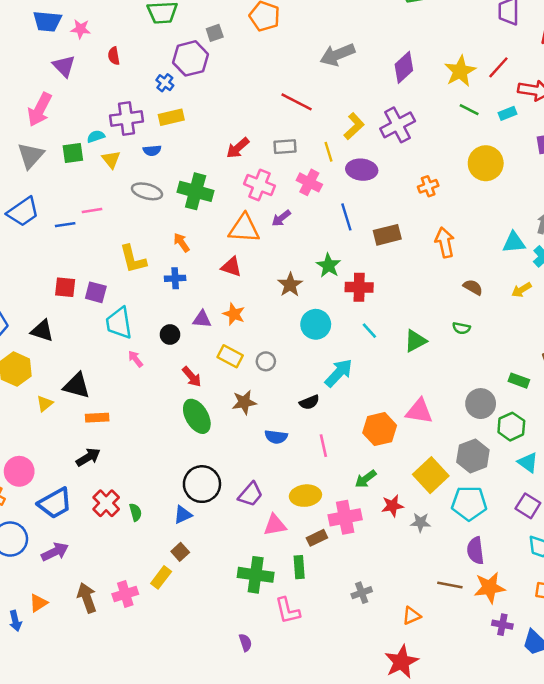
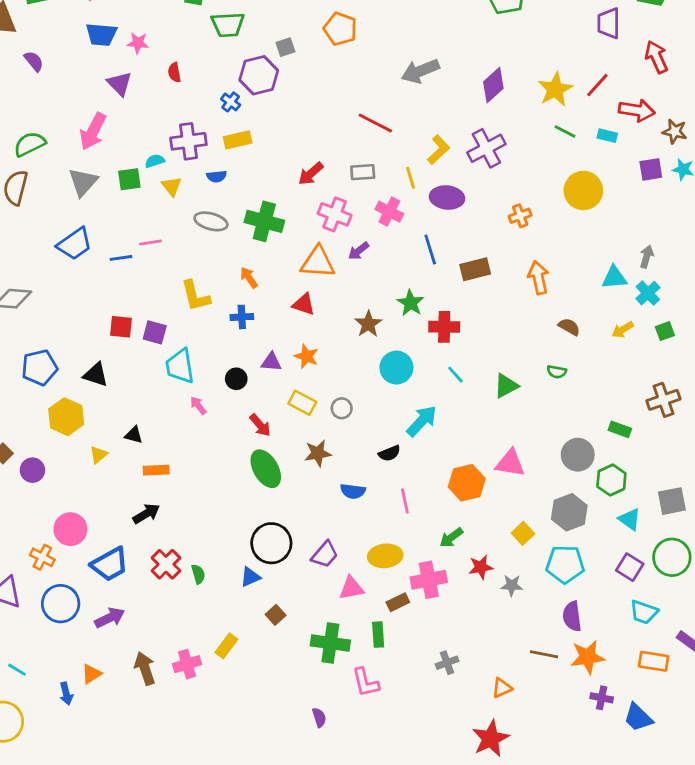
cyan rectangle: (507, 113) -> (607, 136), turned 36
black triangle: (77, 386) -> (134, 435), size x0.6
yellow square: (431, 475) -> (523, 533), size x0.6
brown square: (180, 552) -> (276, 615), moved

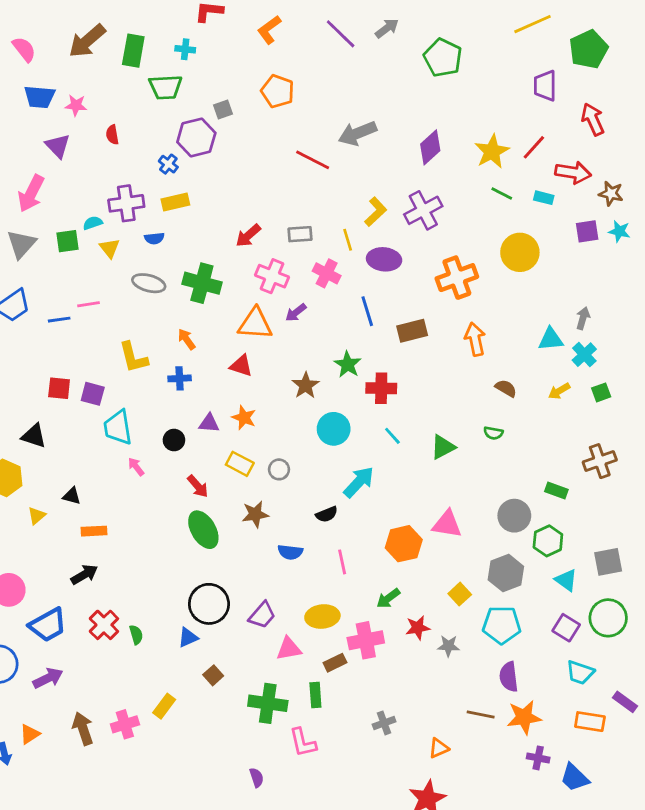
red line: (375, 123) -> (313, 160), moved
orange cross: (520, 216) -> (457, 278), size x1.8

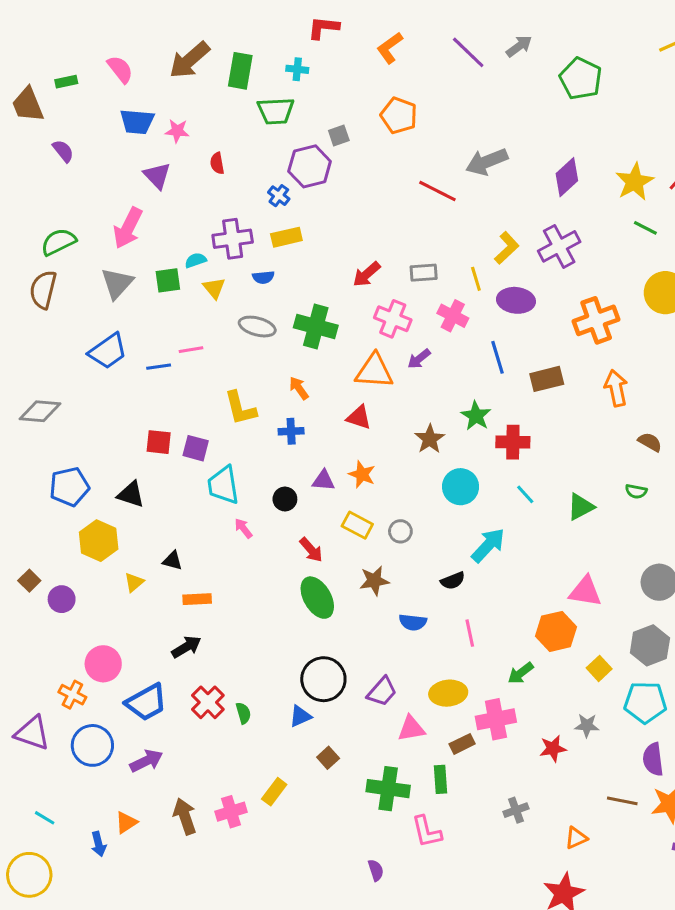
orange hexagon: (404, 544) -> (556, 631), moved
red star: (418, 628) -> (553, 749), moved

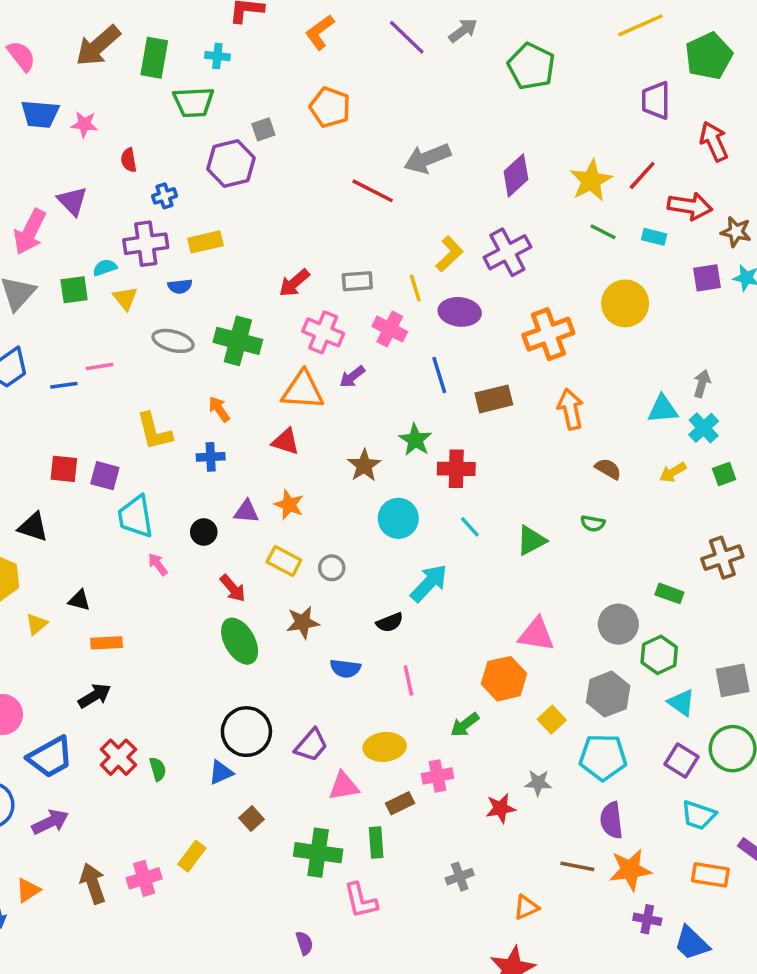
purple triangle: (157, 176) -> (72, 201), moved
blue cross: (279, 196) -> (165, 196), moved, turned 35
pink cross: (496, 719) -> (437, 776), size x0.7

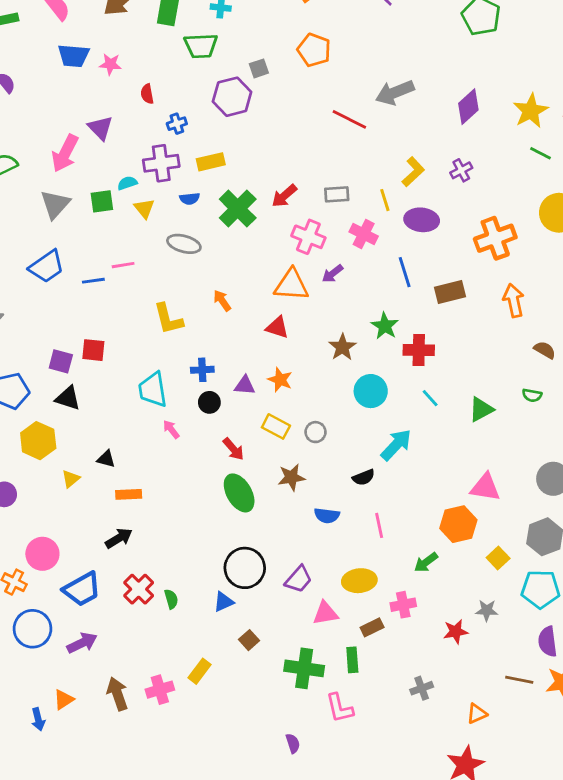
purple cross: (507, 252) -> (461, 170), size x0.6
green cross: (238, 341) -> (238, 209), moved, turned 30
blue cross: (211, 457) -> (202, 370), moved
purple square: (105, 476) -> (61, 361), moved

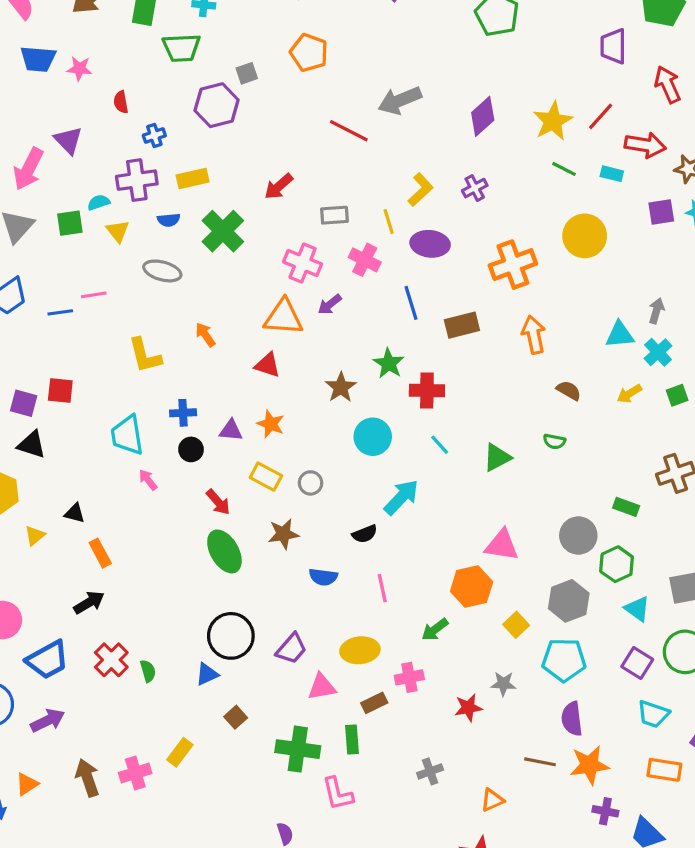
red arrow: (284, 196) -> (279, 186), moved
orange rectangle: (129, 494) -> (100, 553), turned 65

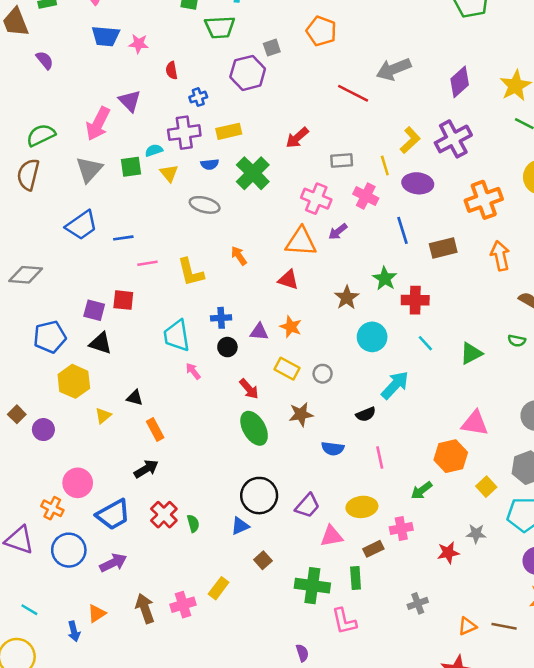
purple cross: (475, 188) -> (453, 139), size x1.8
pink line: (94, 295) -> (147, 263), moved
brown line: (540, 762) -> (504, 626), moved

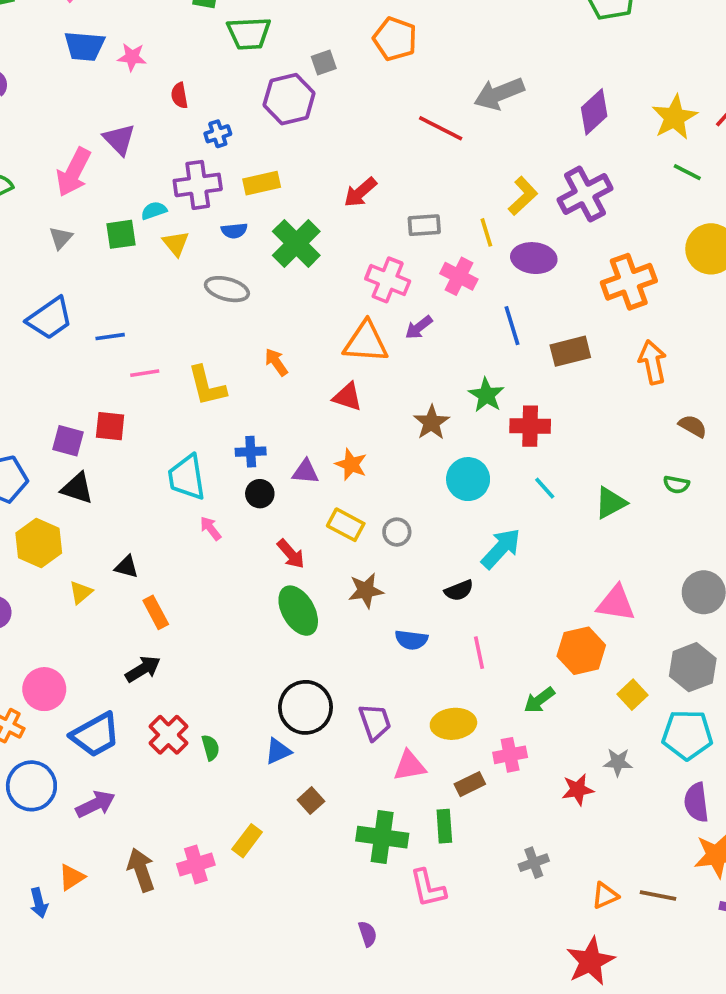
gray triangle: (89, 169) -> (61, 238), size x0.6
purple trapezoid: (307, 506) -> (375, 722), turned -60

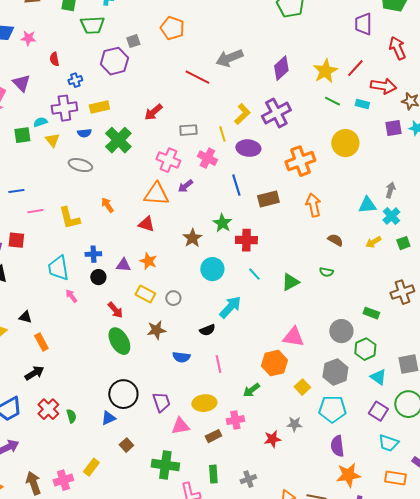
green rectangle: (444, 826) -> (213, 474), moved

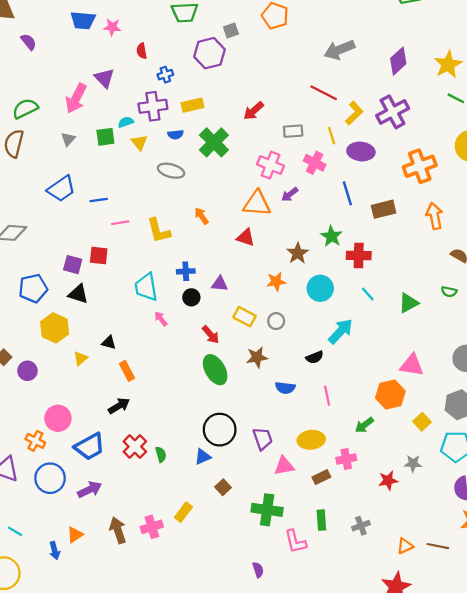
red line: (197, 77) -> (324, 93), moved
orange star: (148, 261) -> (276, 281), moved, turned -30

